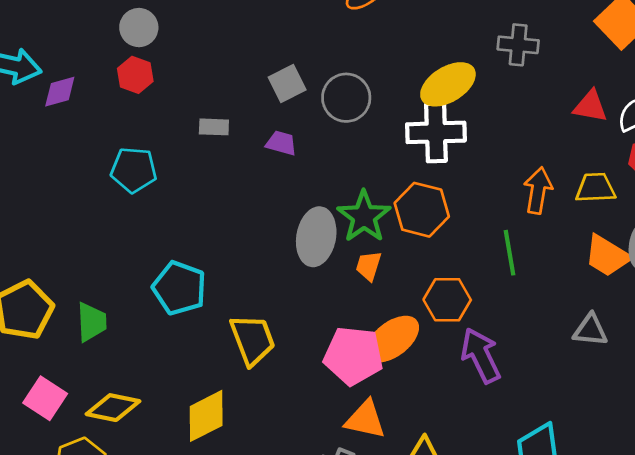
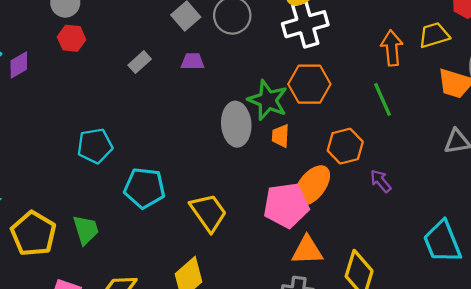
gray rectangle: (214, 127) -> (140, 62), turned -30
cyan pentagon: (134, 170) -> (95, 146), moved
purple arrow: (481, 355) -> (381, 181), size x0.6

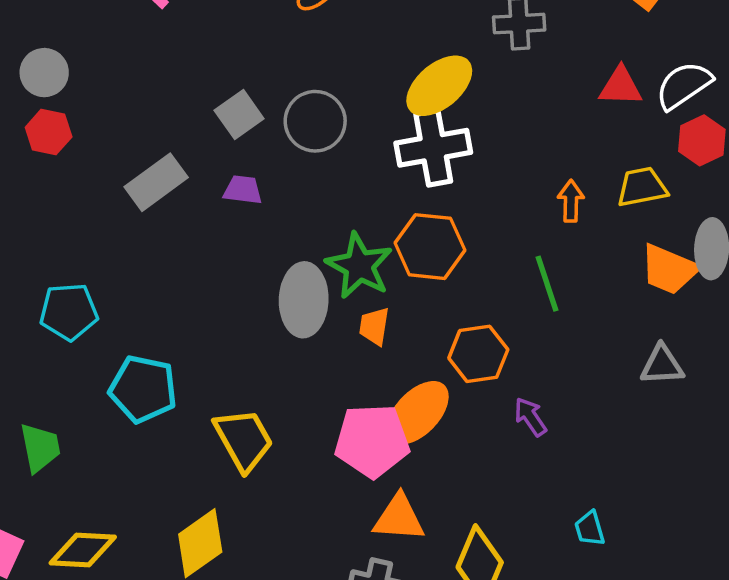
orange arrow: (392, 48) -> (571, 201), size x0.7
gray rectangle: (140, 62) -> (156, 182), size x1.6
cyan trapezoid: (442, 242) -> (590, 529), moved, size x0.5

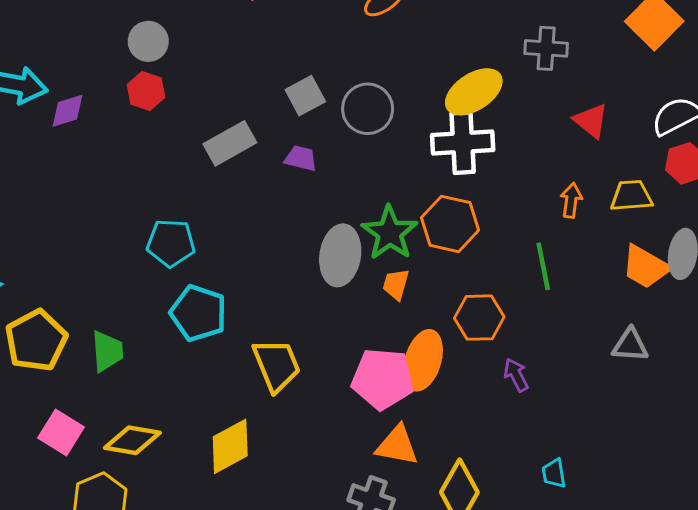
red triangle: (621, 87) -> (591, 121), moved, turned 30
cyan pentagon: (69, 312) -> (171, 243), moved
orange ellipse: (418, 413) -> (423, 360), turned -34

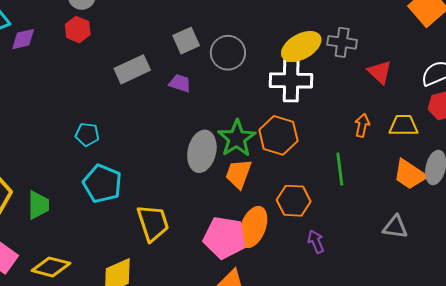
gray cross: (546, 48) -> (342, 42), moved
cyan pentagon: (171, 243) -> (87, 134), size x0.7
orange trapezoid: (396, 284) -> (238, 174), size x1.4

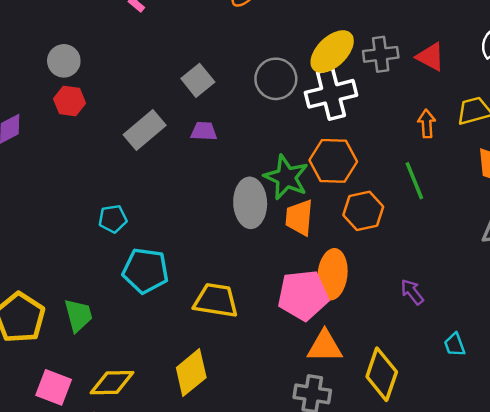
gray cross: (342, 42) -> (381, 54), moved
gray circle: (228, 53) -> (276, 79), moved
orange hexagon: (294, 201) -> (363, 211), moved
yellow trapezoid: (153, 223) -> (216, 300), turned -48
purple arrow: (316, 242) -> (412, 292), moved

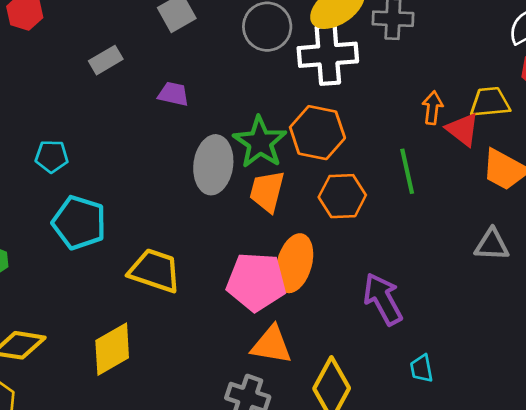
red triangle: (430, 57) -> (463, 129), moved
gray rectangle: (145, 130) -> (106, 60), size x0.7
purple trapezoid: (204, 131) -> (173, 94), moved
purple arrow: (412, 292) -> (383, 299), size x1.6

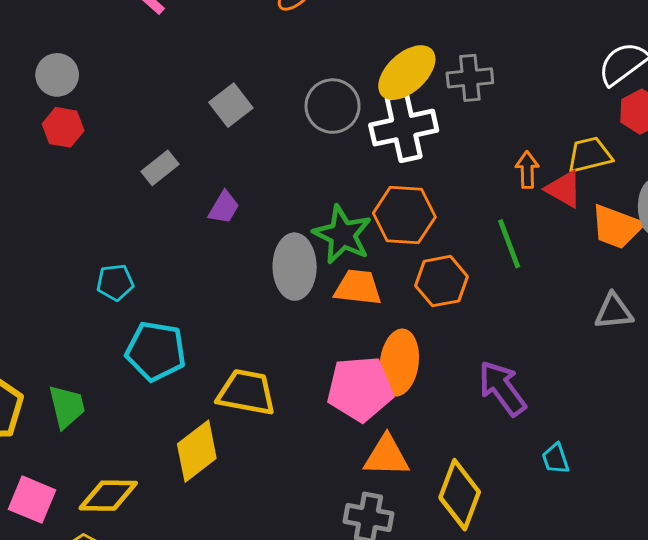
purple trapezoid: (173, 94) -> (224, 207), moved, turned 116
orange trapezoid: (267, 191) -> (358, 287), turned 90
yellow diamond: (112, 349) -> (197, 451), moved

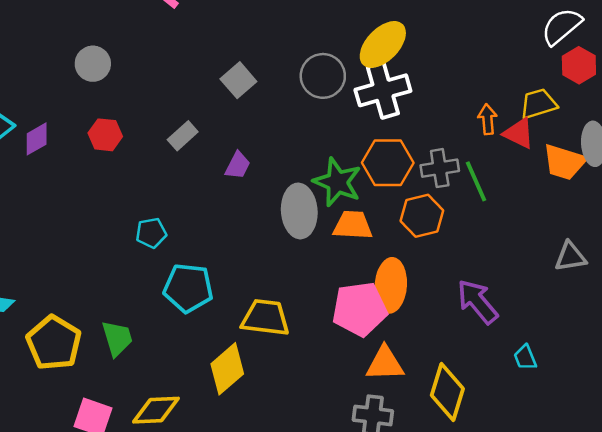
gray cross: (470, 78) -> (440, 168), moved
red hexagon: (63, 127) -> (105, 135), moved
gray triangle: (614, 311) -> (570, 257), moved

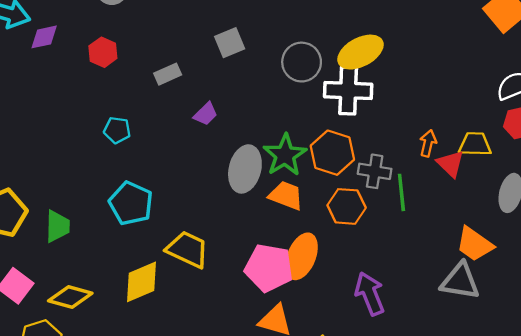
orange trapezoid: (564, 162) -> (475, 244), moved
cyan pentagon: (151, 233) -> (117, 130), moved
gray triangle: (570, 257) -> (460, 281), size x1.4

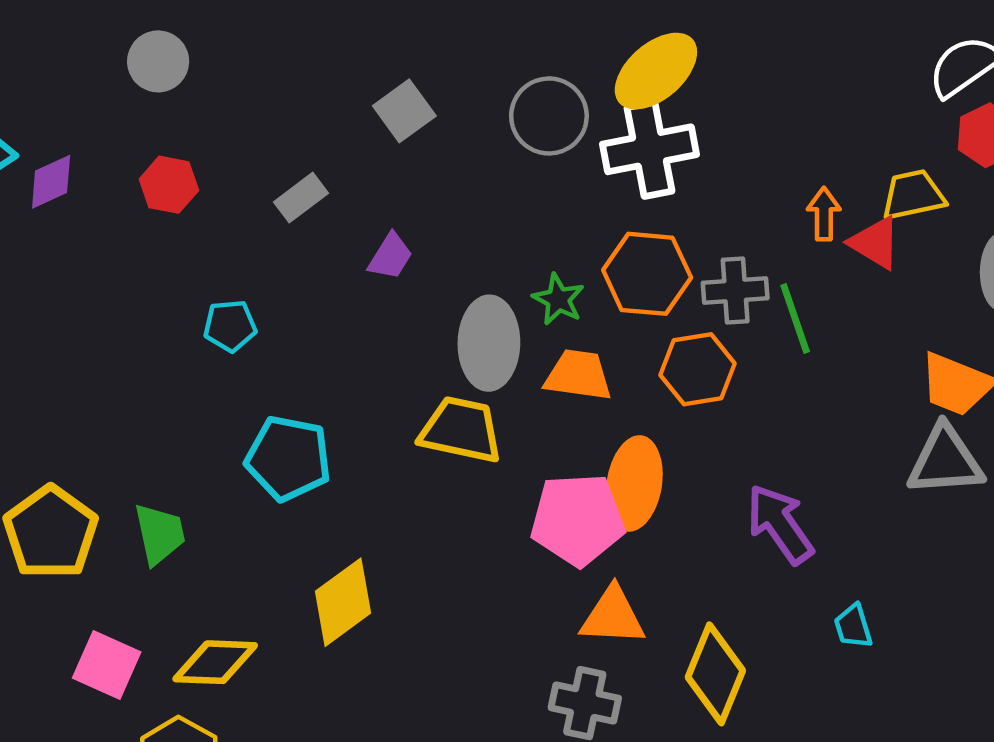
green star: (285, 155) -> (558, 299), size x0.6
yellow trapezoid: (188, 249) -> (461, 430), moved

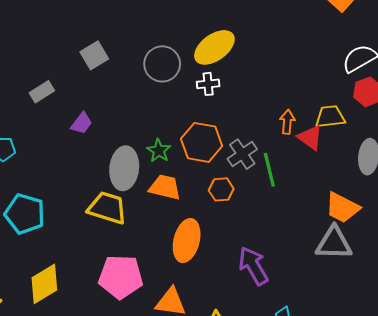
white cross: (650, 149) -> (208, 84), size x0.5
gray cross: (735, 291) -> (242, 154), turned -36
orange hexagon: (698, 369) -> (221, 189), size x0.7
pink pentagon: (578, 520) -> (121, 277), moved

